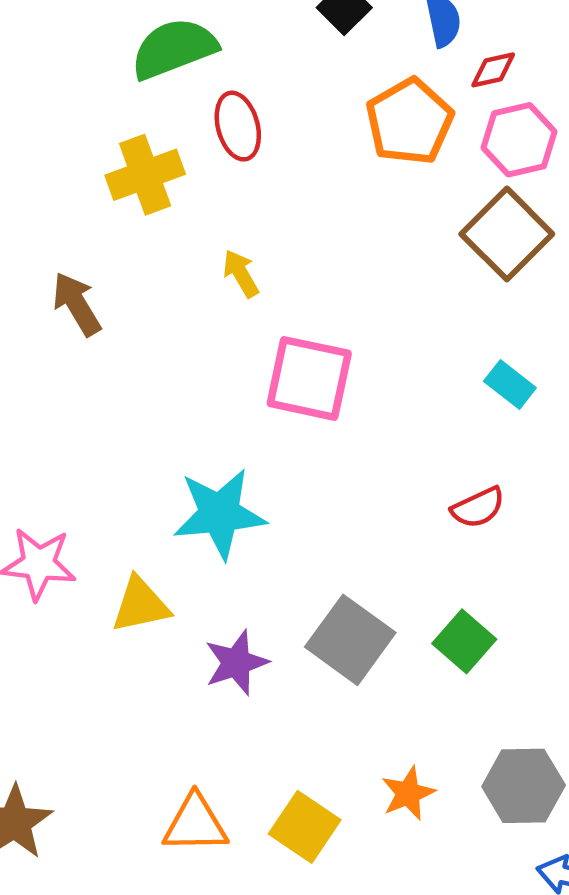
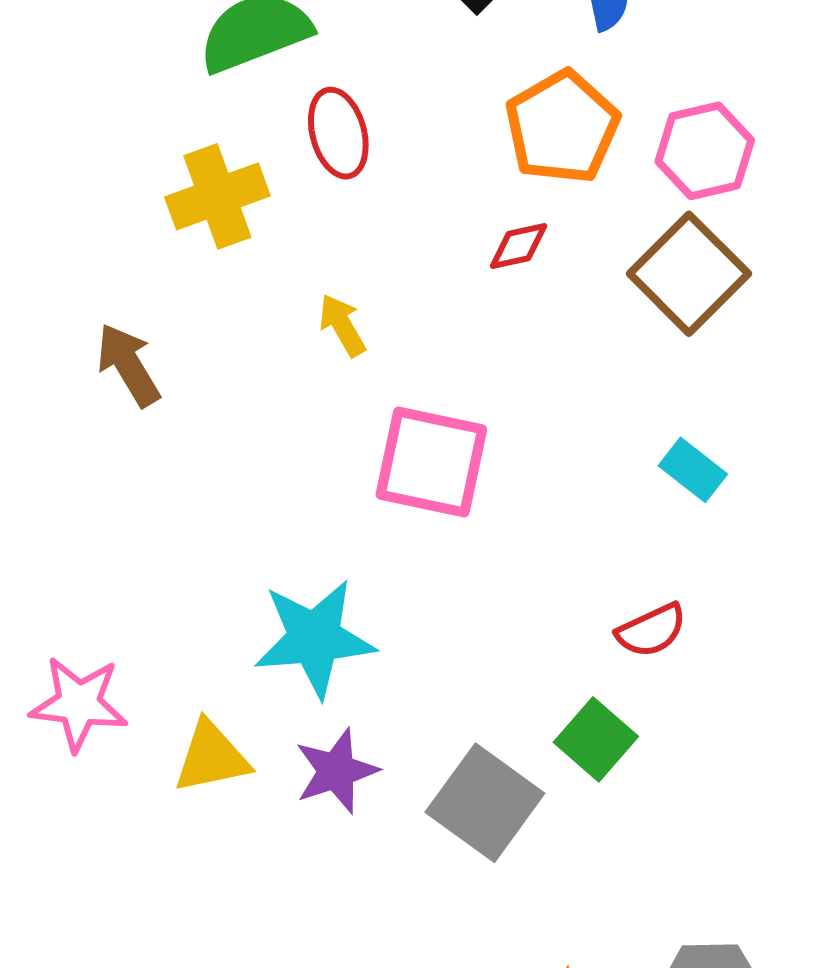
red diamond: (493, 70) -> (519, 246), moved
green square: (464, 641) -> (596, 739), moved
purple star: (236, 663) -> (336, 771), moved

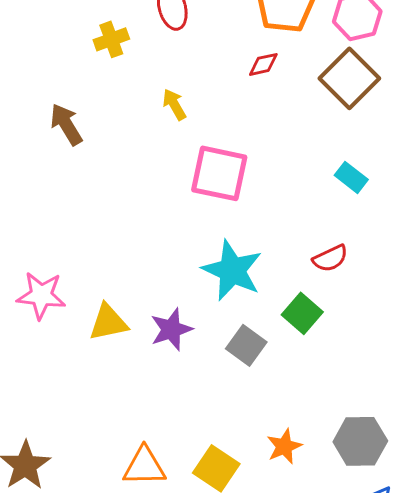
yellow cross: (217, 196) -> (111, 39), size x0.7
cyan star: (315, 638) -> (232, 270), moved, turned 30
gray square: (485, 803) -> (246, 345), size x0.7

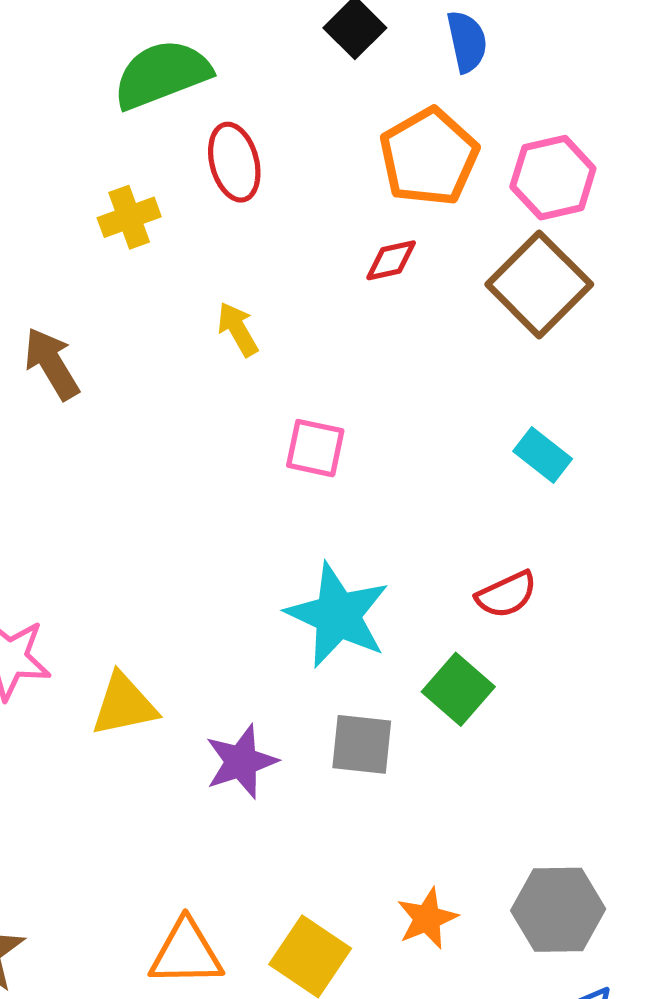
pink square: (219, 173) -> (315, 448), size x0.6
purple star: (171, 329) -> (241, 762), moved
gray square: (246, 345) -> (362, 744), turned -30

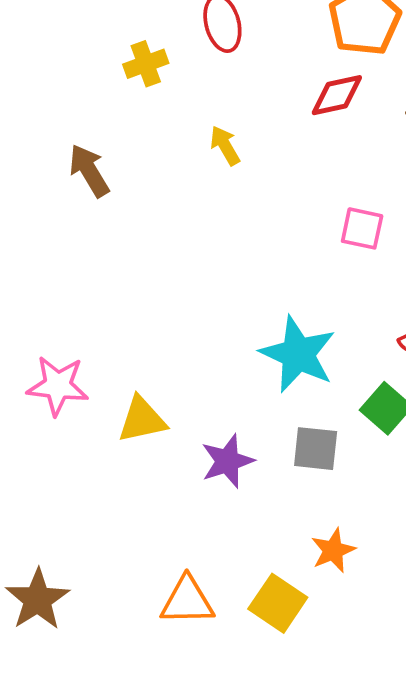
red diamond: (391, 260) -> (337, 95), size x1.4
pink square: (315, 448) -> (362, 228), moved
orange star: (427, 918) -> (333, 550), moved

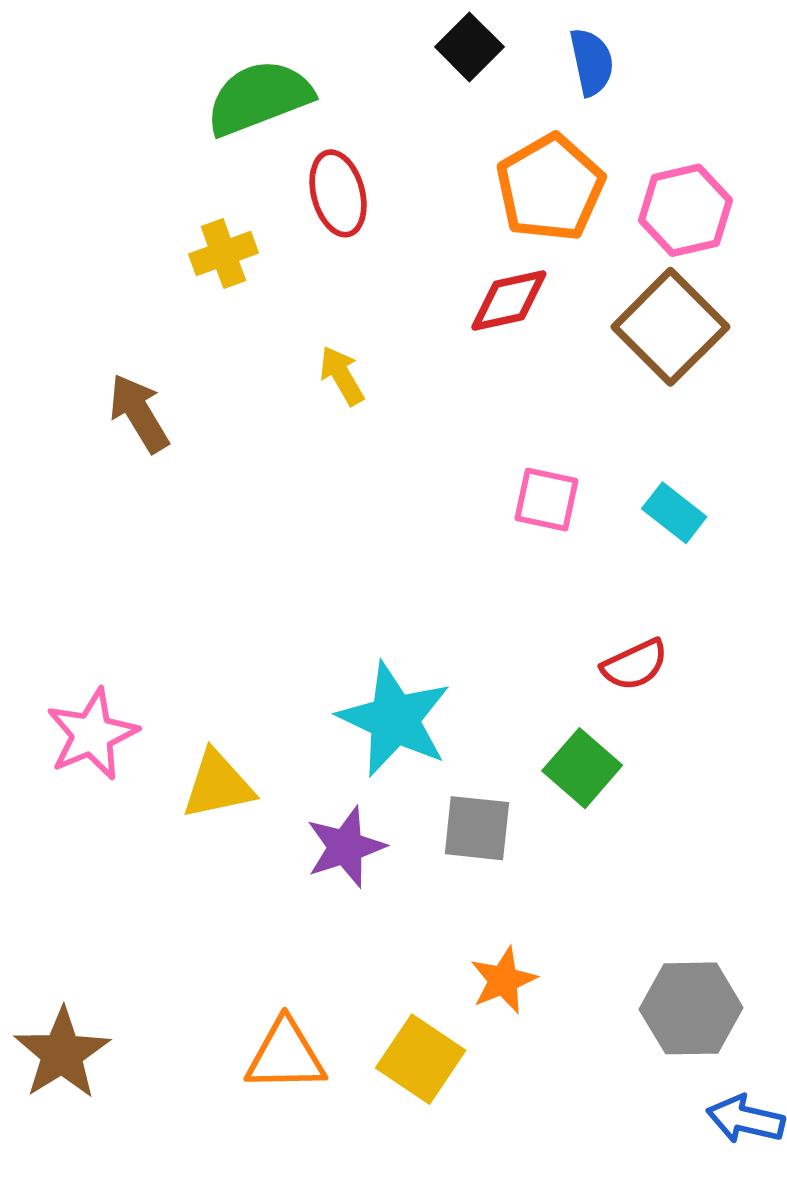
cyan star: (298, 354) -> (394, 719), moved
pink star: (58, 386) -> (92, 734), turned -30

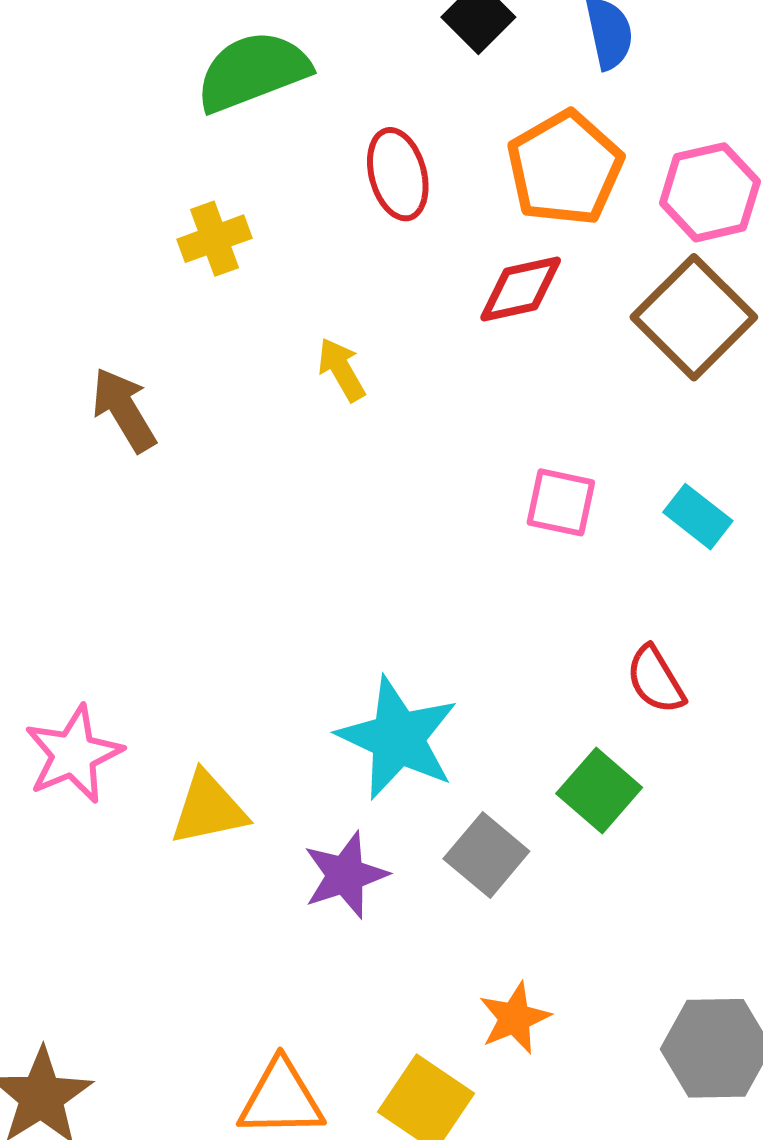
red ellipse: (338, 193) -> (398, 174), moved
red semicircle: (635, 665) -> (656, 680), turned 84
gray square: (477, 828) -> (486, 855), turned 34

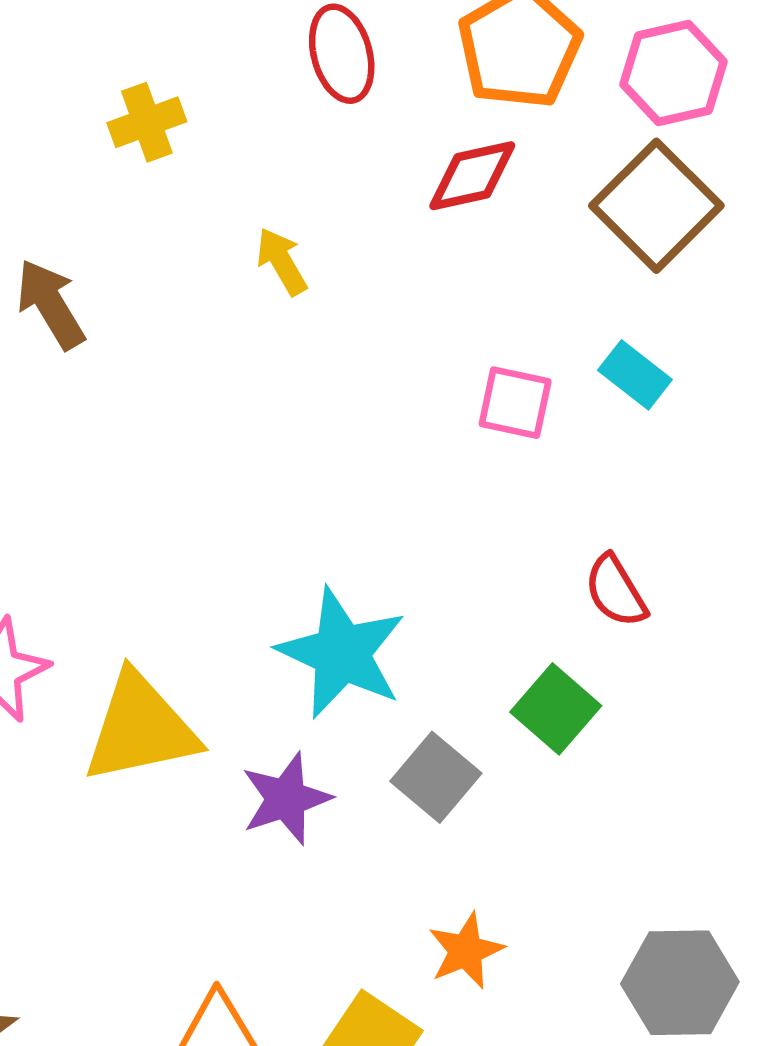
cyan rectangle: (698, 517) -> (635, 375), moved
yellow triangle: (208, 809) -> (140, 728), size x1.4

